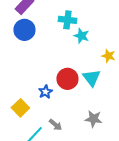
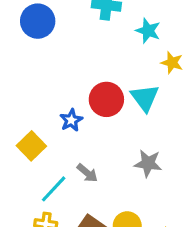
cyan star: (81, 36) -> (148, 31), moved

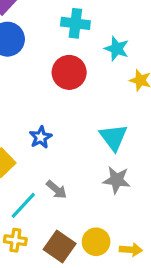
cyan triangle: (145, 98) -> (113, 137), moved
red circle: (106, 99) -> (69, 72), moved

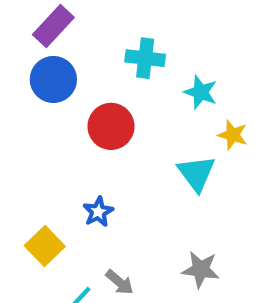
red circle: (69, 72) -> (111, 126), moved
cyan triangle: (113, 137) -> (196, 173), moved

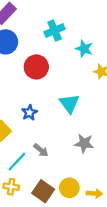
cyan cross: (145, 58) -> (55, 31), turned -30
cyan triangle: (196, 173) -> (69, 103), moved

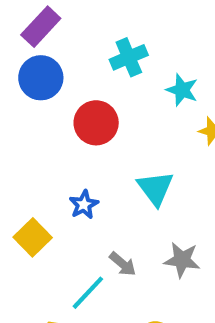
gray arrow: (41, 150) -> (123, 264), moved
cyan line: (17, 162) -> (88, 293), moved

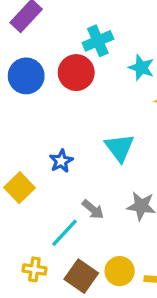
blue circle: (41, 78) -> (26, 76), moved
red circle: (96, 123) -> (76, 73), moved

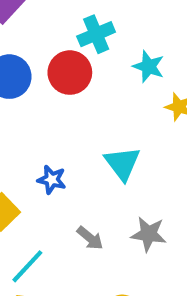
blue star: (61, 161) -> (52, 180), turned -30
cyan line: (65, 233) -> (27, 266), moved

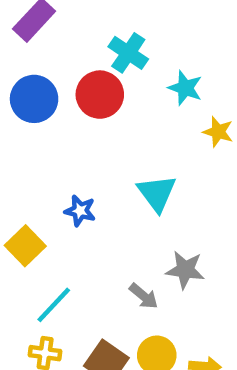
cyan cross: (96, 34) -> (128, 53), turned -33
gray arrow: (90, 238) -> (144, 296), moved

